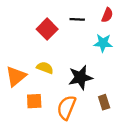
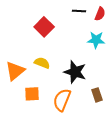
black line: (77, 19) -> (79, 11), moved
black star: (80, 77) -> (75, 72), turned 30

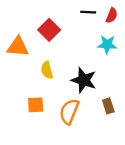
yellow semicircle: (42, 63) -> (47, 70), turned -126
orange triangle: (15, 71) -> (18, 47), moved, turned 45

